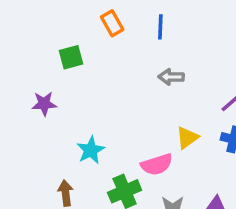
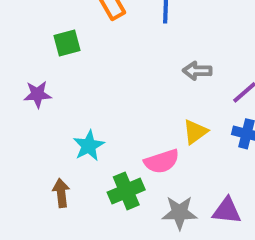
gray arrow: (171, 77) -> (197, 71), moved

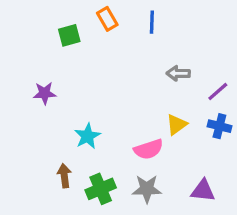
green square: (67, 43) -> (69, 35), moved
green cross: (126, 191) -> (101, 189), moved
gray star: (179, 213) -> (147, 189), moved

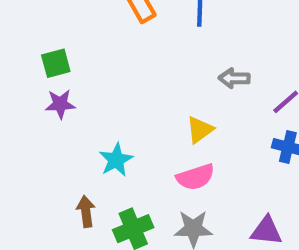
green square: (69, 35) -> (56, 63), moved
yellow triangle: (177, 125) -> (200, 130), moved

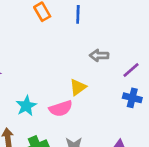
pink semicircle: (195, 177) -> (61, 108), moved

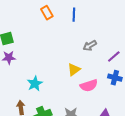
gray arrow: (99, 55) -> (90, 46), turned -32
pink semicircle: (61, 108) -> (89, 86), moved

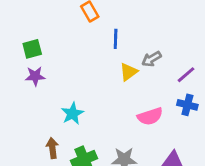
blue line: (74, 15) -> (116, 39), moved
yellow triangle: (74, 70) -> (129, 72), moved

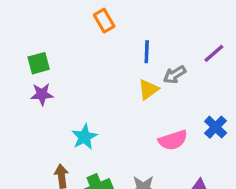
blue line: (116, 39) -> (147, 52), moved
purple line: (186, 75) -> (214, 53), moved
blue cross: (187, 105) -> (216, 127), turned 30

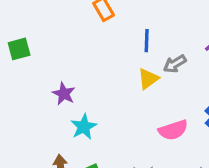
green square: (39, 63) -> (19, 49), moved
purple star: (42, 94) -> (64, 94), moved, turned 30

